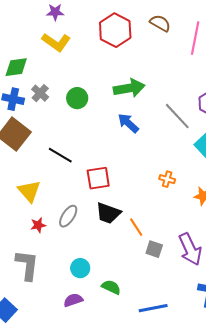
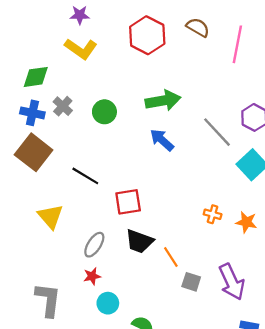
orange cross: (167, 179) -> (213, 214), moved
red star: (38, 225) -> (92, 276), moved

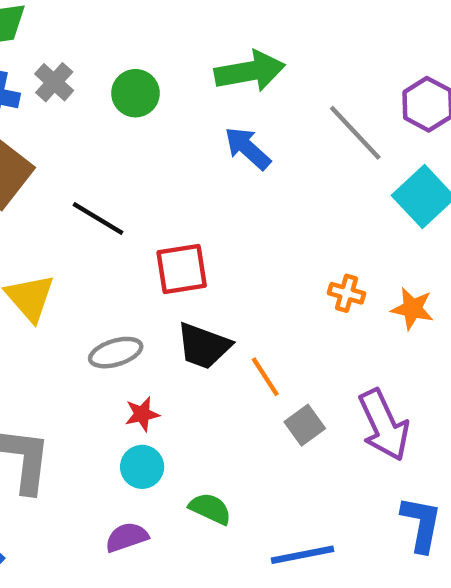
gray ellipse: (94, 245) -> (116, 353), turned 40
red star: (92, 276) -> (142, 414), moved
gray square: (191, 282) -> (305, 425), turned 36

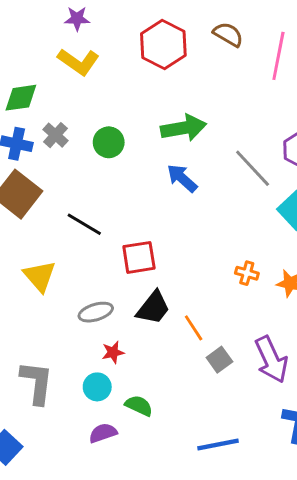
black trapezoid: (204, 346) -> (153, 308), turned -72
cyan circle: (142, 467) -> (97, 387), moved
green semicircle: (210, 509) -> (139, 406), moved

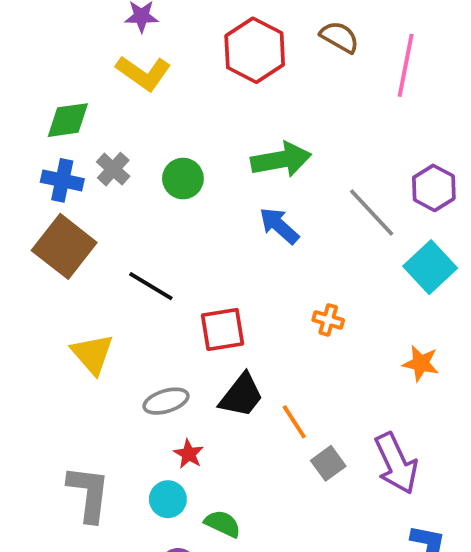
orange cross: (247, 273) -> (328, 320), moved
red star: (113, 352) -> (189, 454), turned -30

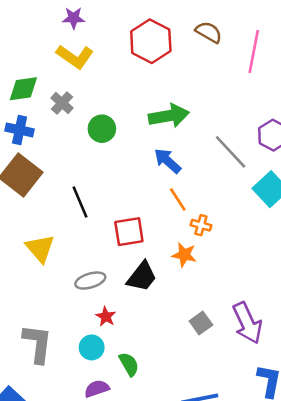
gray cross: (113, 169) -> (62, 103), moved
black line: (151, 286) -> (80, 202), turned 36
orange star: (421, 363) -> (184, 255), moved
orange line: (294, 422) -> (178, 199), moved
green semicircle: (223, 524) -> (129, 364), turned 35

